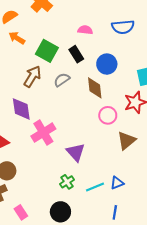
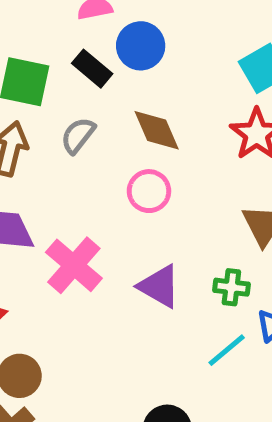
blue circle: (107, 64) -> (141, 46), moved
pink circle: (108, 115) -> (149, 191), moved
green cross: (67, 182) -> (231, 287), moved, turned -32

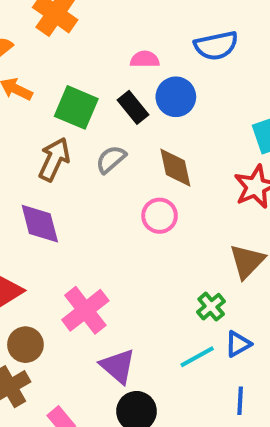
pink cross: (74, 265) -> (85, 310), moved
purple triangle: (159, 286) -> (118, 366), moved
green cross: (231, 287) -> (211, 307), turned 32

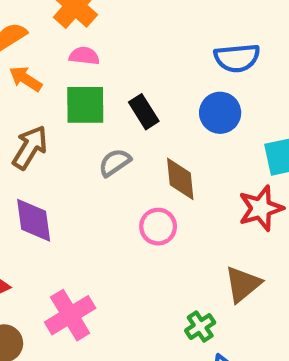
pink semicircle: (145, 59) -> (84, 56), moved
blue circle: (176, 97) -> (220, 113), moved
green square: (76, 107) -> (85, 105), turned -30
brown arrow: (54, 159) -> (30, 147), moved

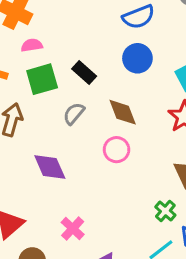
purple diamond: (34, 220) -> (50, 167), moved
pink cross: (70, 315) -> (73, 228), size x0.7

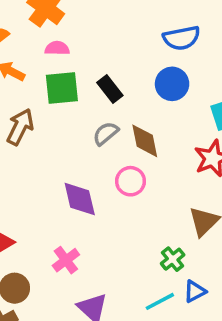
gray semicircle: (74, 114) -> (106, 133), moved
purple diamond: (50, 167) -> (80, 199), moved

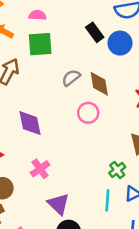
black rectangle: (110, 89) -> (95, 32), moved
purple diamond: (80, 199) -> (30, 123), moved
cyan line: (160, 301) -> (107, 200), turned -60

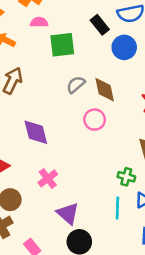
black rectangle: (95, 32) -> (100, 25), moved
green square: (40, 44) -> (62, 45), moved
green cross: (117, 170) -> (126, 177), turned -35

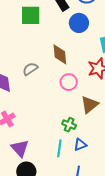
gray semicircle: (76, 85) -> (30, 69), moved
pink circle: (95, 120) -> (69, 82), moved

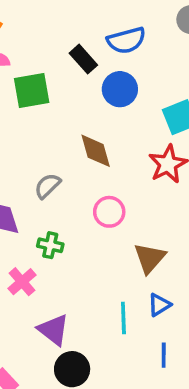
pink circle: (69, 82) -> (109, 212), moved
brown triangle: (89, 105) -> (150, 258), moved
green cross: (69, 125) -> (50, 245), moved

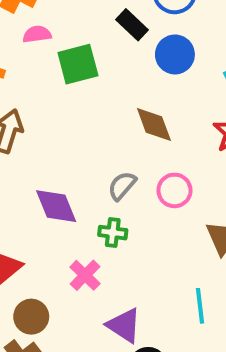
gray semicircle: (48, 186) -> (122, 186), moved

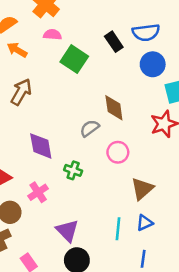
blue circle: (175, 54) -> (153, 64), moved
green square: (78, 64) -> (74, 59), turned 36
gray semicircle: (122, 186) -> (90, 128), moved
pink cross: (85, 275) -> (38, 192), moved

